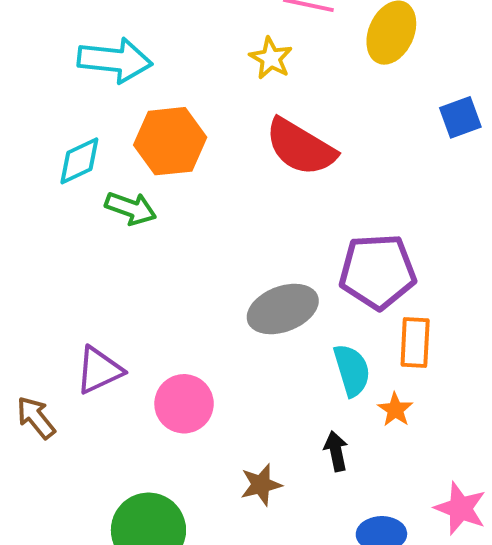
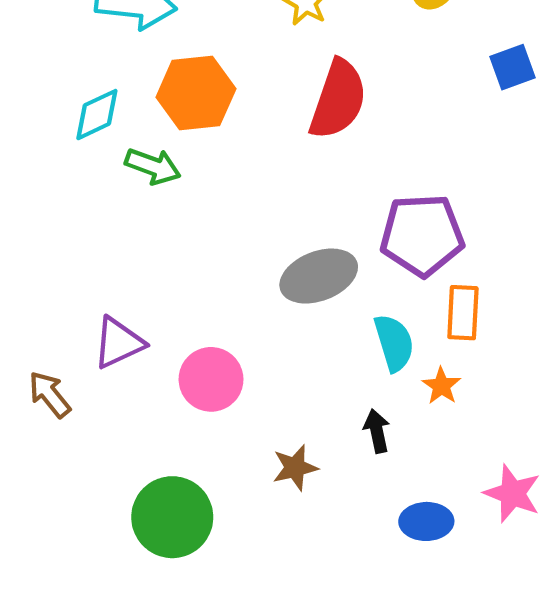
red semicircle: (300, 147) -> (338, 99), turned -102

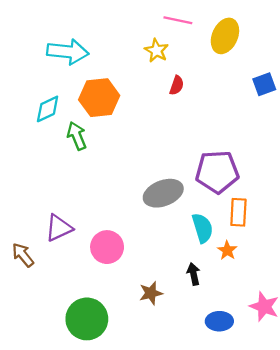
red semicircle: (338, 99) -> (177, 85), moved, size x0.5
green arrow: (153, 166) -> (77, 136), turned -132

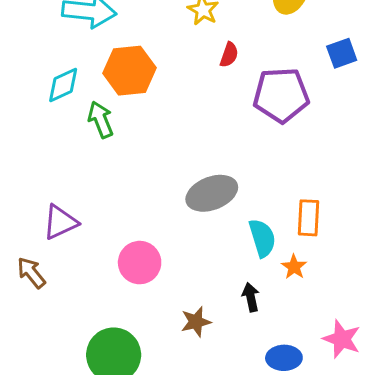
purple pentagon: (217, 172) -> (281, 95), moved
purple triangle: (59, 228) -> (60, 222), moved

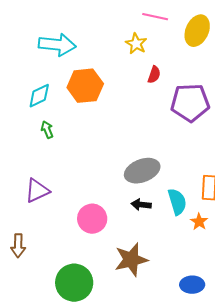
green arrow: (101, 120) -> (47, 130), moved, size x0.7
brown arrow: (31, 273) -> (18, 246), moved, turned -140
black arrow: (251, 297) -> (141, 205), moved, turned -72
brown star: (196, 322) -> (131, 260), size x1.6

